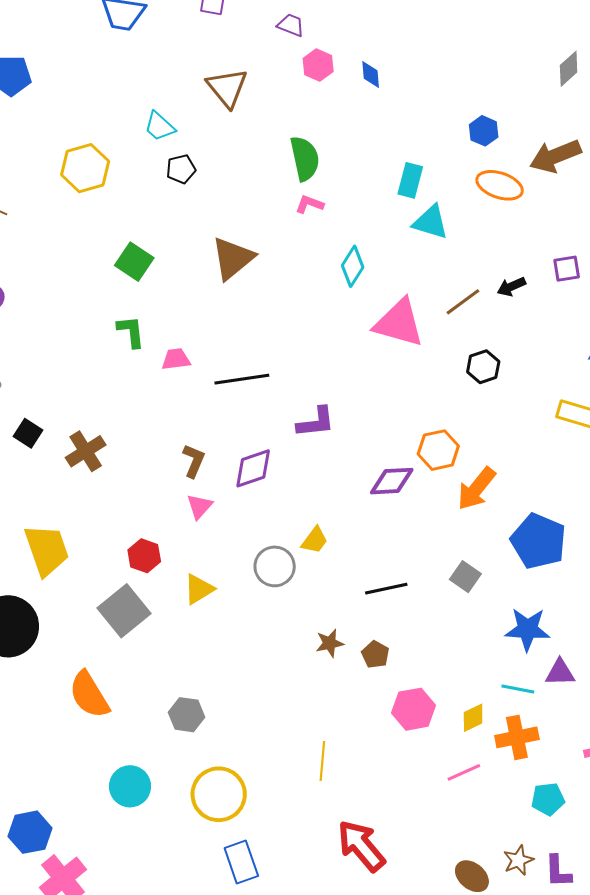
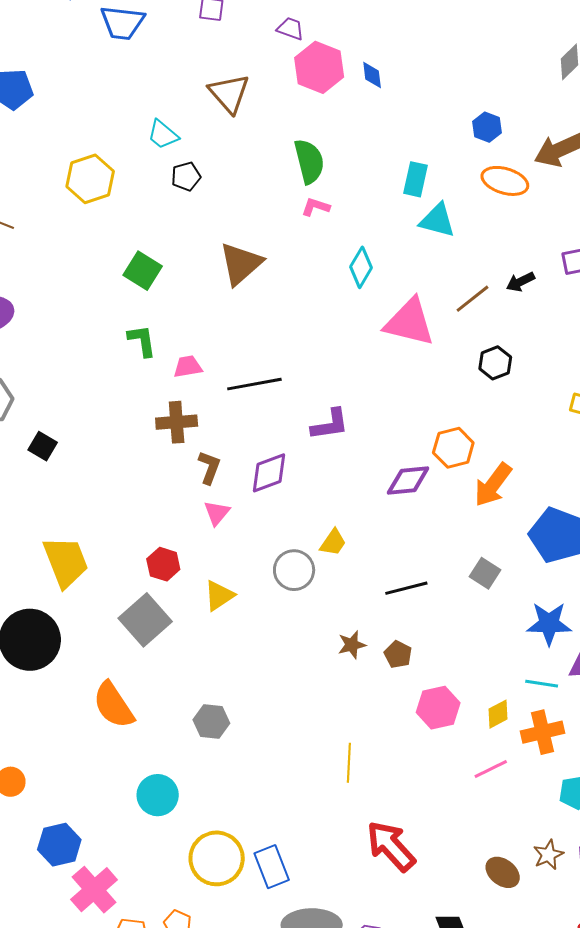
pink hexagon: (318, 65) -> (319, 67), size x1.6
brown cross: (86, 451) -> (177, 422), moved, turned 30
yellow circle: (219, 794) -> (217, 858), moved

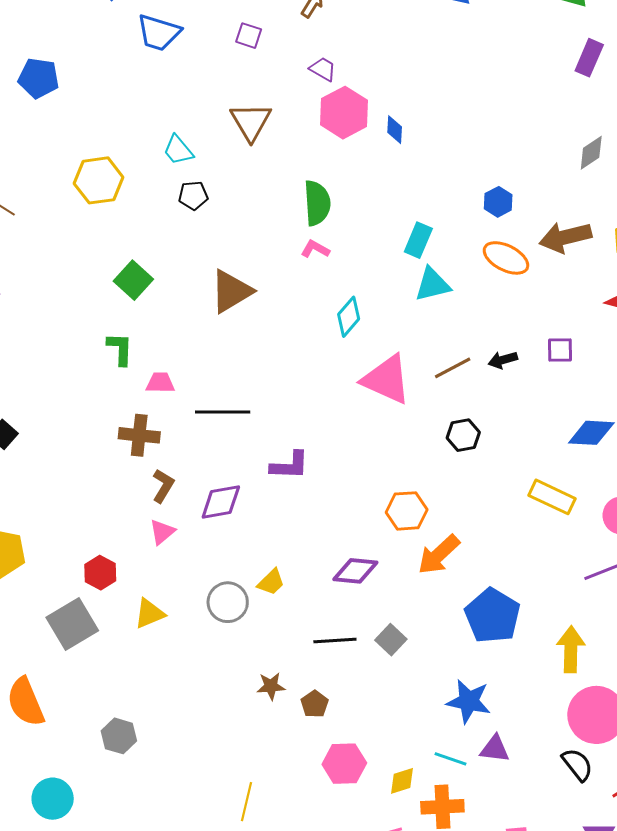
cyan triangle: (437, 220) -> (432, 284), turned -39
purple diamond: (408, 481) -> (355, 571), moved
gray square: (485, 573) -> (391, 640), moved

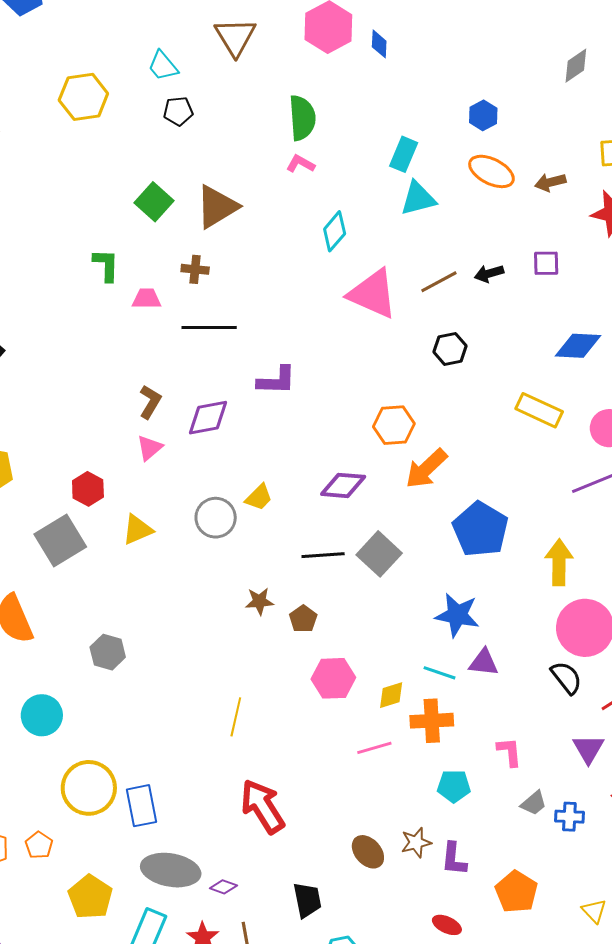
brown arrow: (565, 237) -> (550, 182), moved, size x0.6
green square: (133, 280) -> (154, 202), moved
brown cross: (139, 435) -> (195, 269), moved, size x0.7
gray square: (391, 640) -> (379, 554), size x1.4

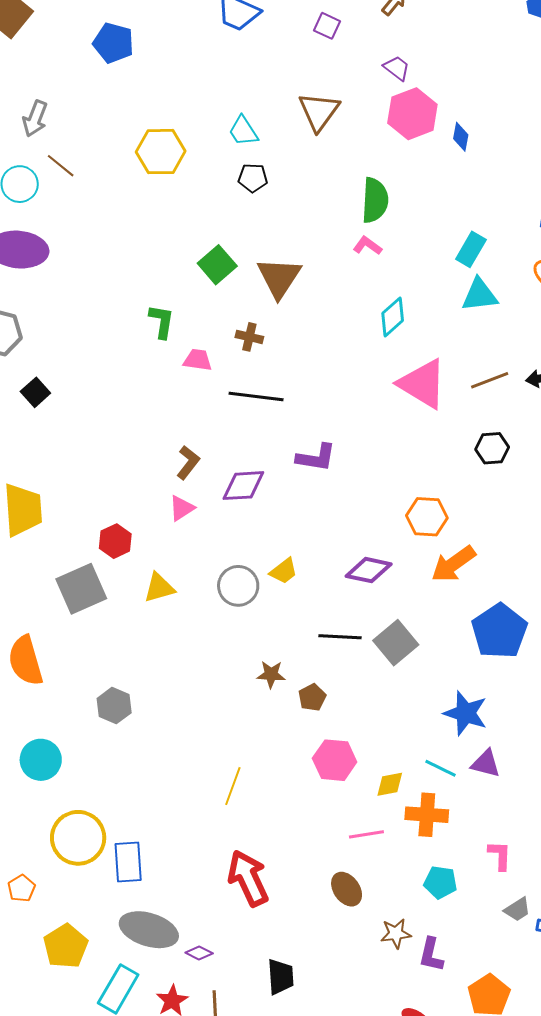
brown triangle: (217, 207) -> (279, 278), turned -33
brown ellipse: (368, 852) -> (347, 889), moved

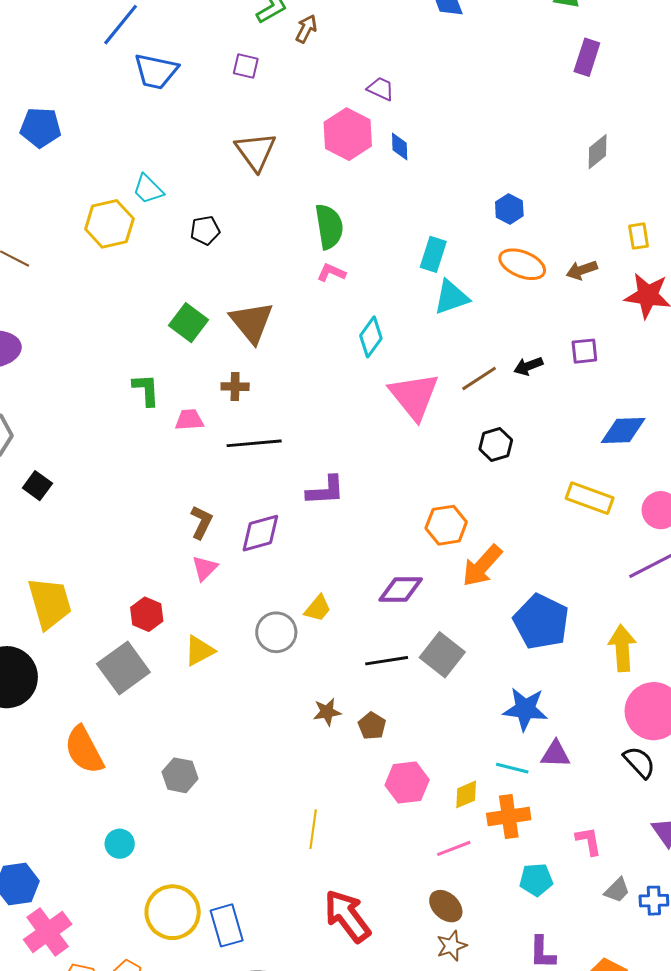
purple trapezoid: (397, 68) -> (381, 89), moved
cyan trapezoid: (243, 131) -> (148, 189), moved
pink triangle: (422, 384) -> (414, 396), turned 32
cyan circle: (41, 760) -> (120, 844), size x0.7
brown star: (396, 934) -> (452, 946), moved

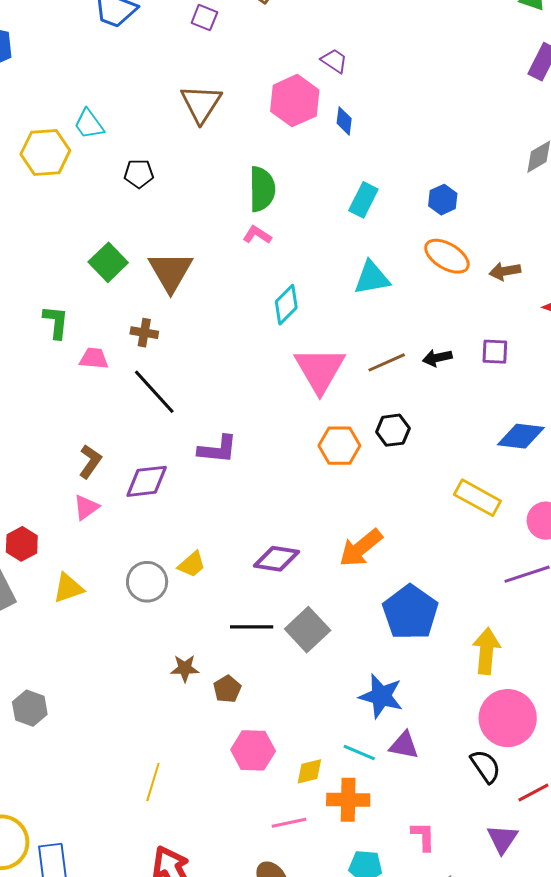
cyan rectangle: (433, 254) -> (363, 200), moved
black line: (254, 443) -> (154, 392), turned 44
orange hexagon: (446, 525) -> (339, 446), moved

